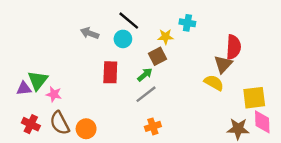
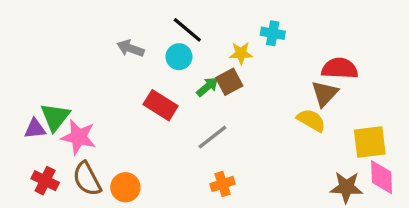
red semicircle: (233, 47) -> (340, 68), turned -90
red rectangle: (110, 72) -> (161, 105), turned -60
green arrow: (145, 75) -> (207, 87), moved
pink star: (54, 94) -> (79, 137), size x1.5

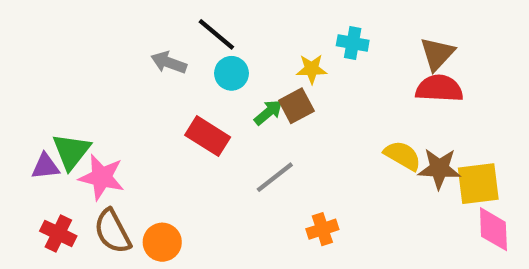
black line: (187, 30) -> (216, 34), moved
brown triangle: (325, 94) -> (437, 54), moved
orange cross: (222, 184) -> (322, 229), moved
brown star: (346, 187) -> (439, 169), moved

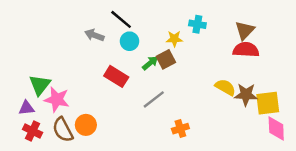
purple triangle: (45, 166) -> (26, 108), moved
orange circle: (162, 242) -> (86, 125), moved

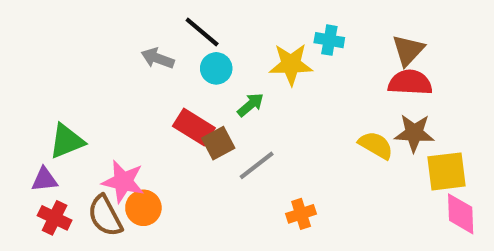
yellow star: (174, 39) -> (291, 64), size x1.5
brown square: (166, 59) -> (218, 143), moved
green triangle: (40, 85) -> (67, 141), turned 30
brown star: (246, 95) -> (414, 133), moved
pink star: (57, 99) -> (123, 182), moved

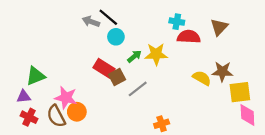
gray arrow: (158, 58) -> (91, 22), moved
yellow star: (291, 64) -> (156, 54), moved
red semicircle: (410, 83) -> (189, 37), moved
orange cross: (301, 214) -> (162, 124), moved

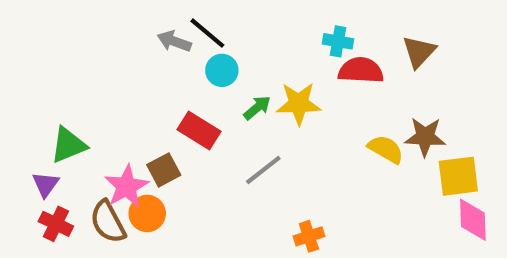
brown square: (117, 77) -> (164, 170), moved
purple triangle: (24, 97) -> (46, 184), turned -48
pink star: (66, 98) -> (126, 187), turned 30

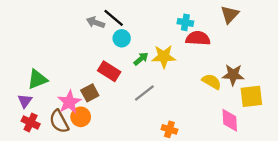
brown triangle: (419, 52) -> (230, 14), moved
pink diamond: (473, 220) -> (230, 120), moved
orange cross: (309, 236) -> (169, 129), turned 35

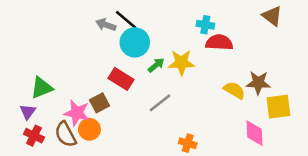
brown triangle: (230, 14) -> (272, 16), moved, turned -36
cyan circle: (122, 38) -> (135, 42), size x1.5
pink star: (69, 102) -> (77, 113), turned -30

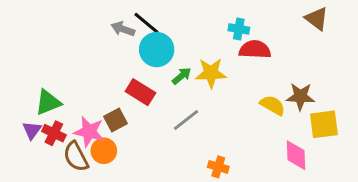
red cross: (34, 136) -> (54, 133), moved

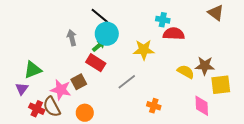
gray arrow: (123, 29) -> (72, 38), moved, turned 56
green arrow: (182, 76) -> (99, 46), moved
red cross: (54, 133) -> (37, 109), moved
orange circle: (104, 151) -> (85, 113), moved
orange cross: (218, 167) -> (154, 106), moved

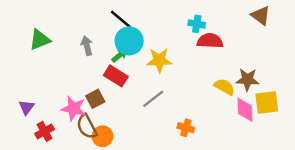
yellow star: (144, 50) -> (159, 60), moved
green triangle: (33, 70) -> (40, 40), moved
pink diamond: (202, 106) -> (245, 110), moved
brown semicircle: (52, 107) -> (87, 127), moved
red cross: (37, 109) -> (45, 131), turned 35

